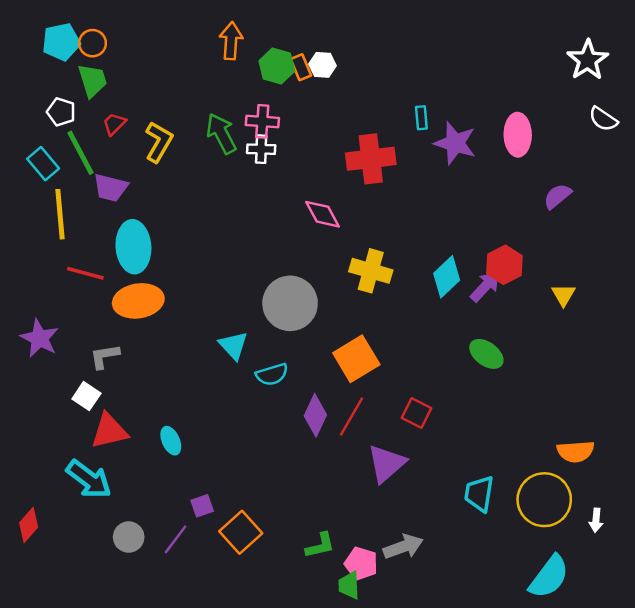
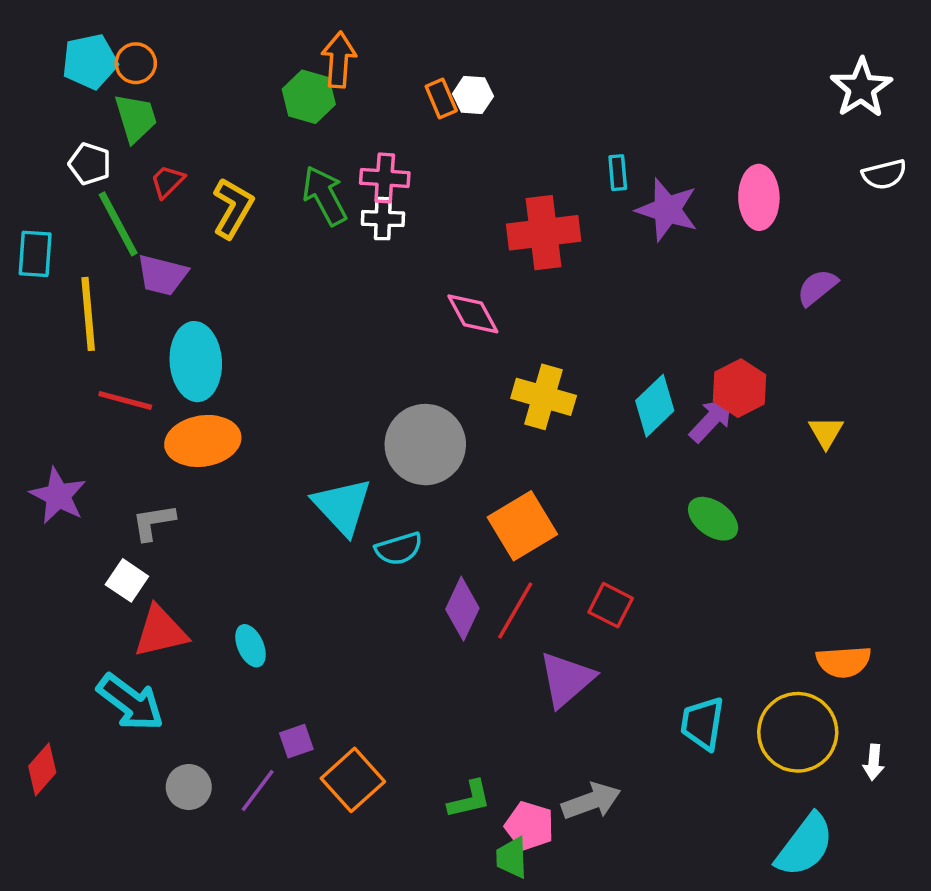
green hexagon: (277, 66) -> (309, 97), moved
white semicircle: (603, 119) -> (884, 174), turned -48
cyan rectangle: (43, 164) -> (35, 254), moved, turned 44
cyan triangle: (233, 345) -> (342, 506), size x1.4

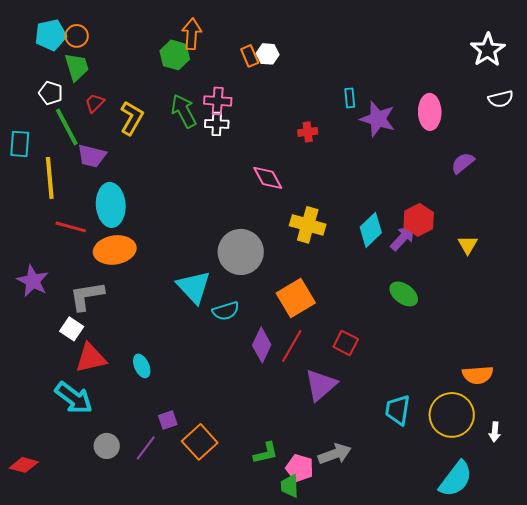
red cross: (544, 233) -> (308, 132), size x0.5
gray L-shape: (153, 522) -> (87, 296), size x1.4
red diamond: (42, 769) -> (24, 465), moved, turned 64

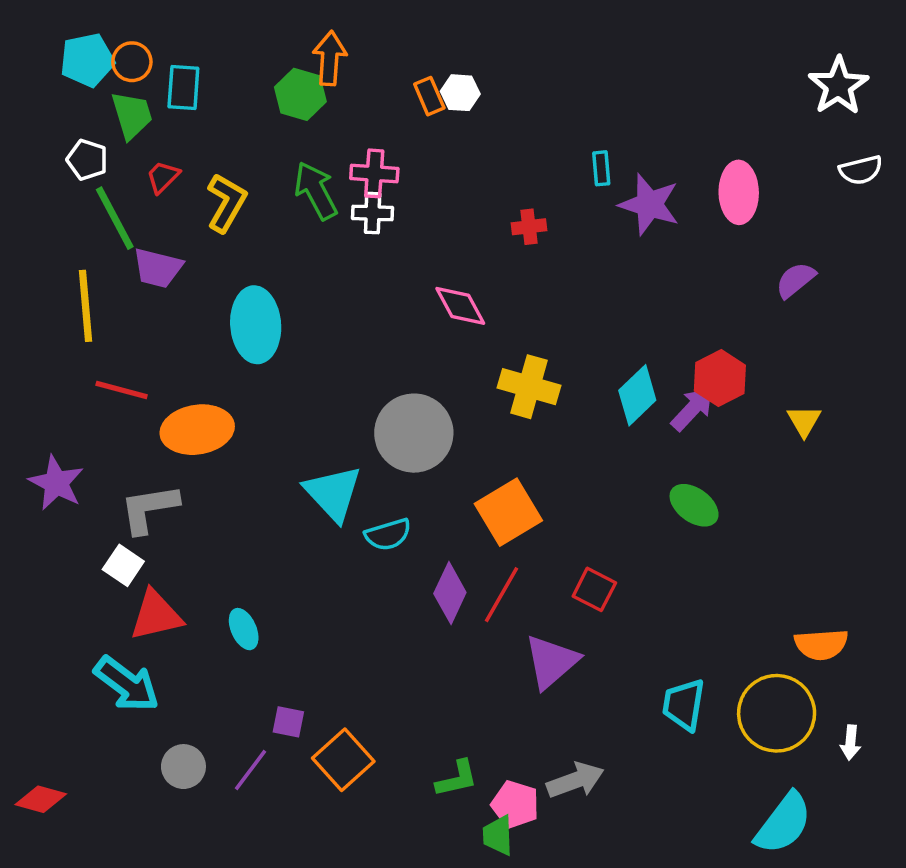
cyan rectangle: (20, 144) -> (183, 88), moved
cyan ellipse: (111, 205) -> (256, 325), moved
purple square: (168, 420) -> (288, 722), turned 30

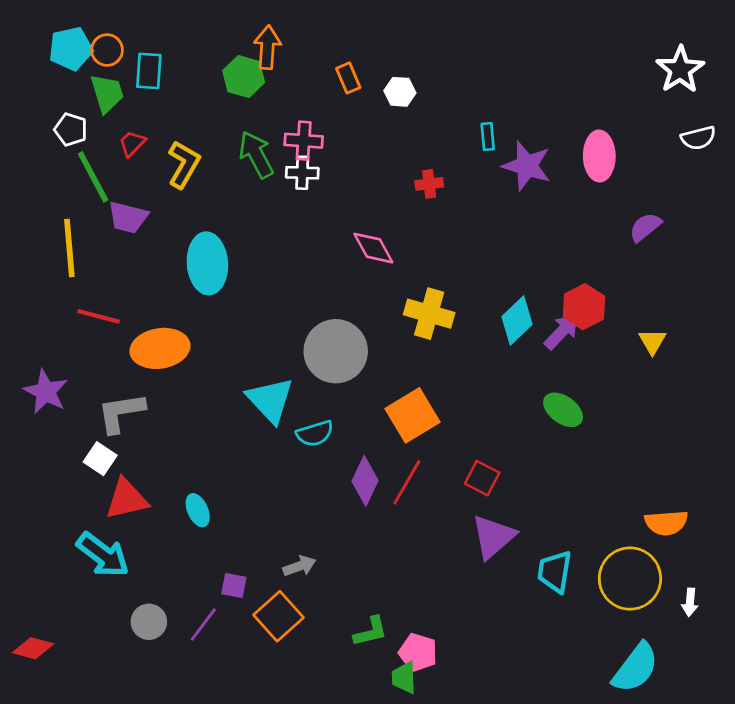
white hexagon: (460, 93) -> (400, 92), moved
purple triangle: (551, 662) -> (493, 537), moved
gray arrow: (575, 780) -> (299, 566), moved, size x0.7

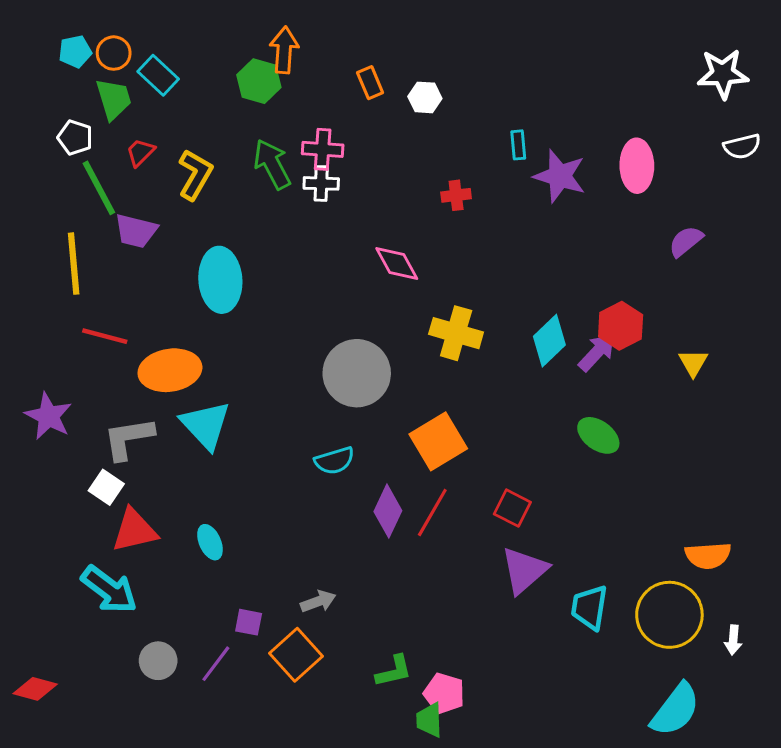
cyan pentagon: (71, 49) -> (75, 52), size x0.7
white star: (680, 70) -> (723, 74), turned 30
cyan rectangle: (149, 71) -> (158, 75), turned -51
cyan triangle: (270, 400) -> (206, 425), moved

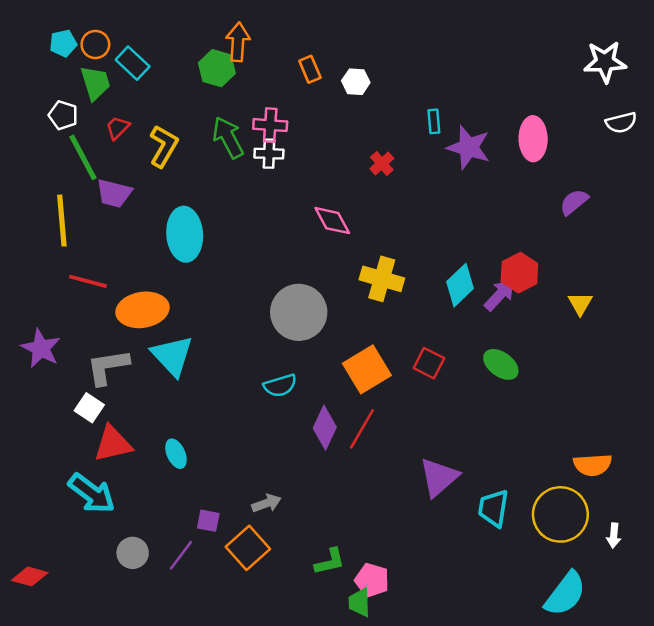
red cross: (456, 195) -> (382, 164), turned -35
red square: (512, 508) -> (429, 363), moved

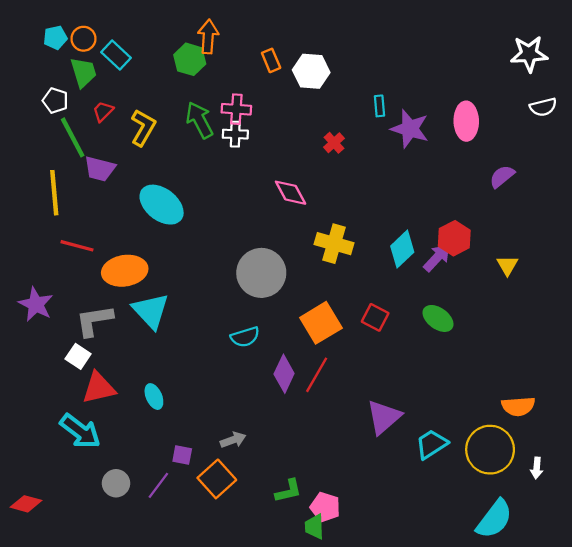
white hexagon: (356, 82) -> (311, 71), size x1.5
cyan ellipse: (185, 234) -> (162, 205), turned -48
cyan trapezoid: (493, 508) -> (432, 444), turned 48

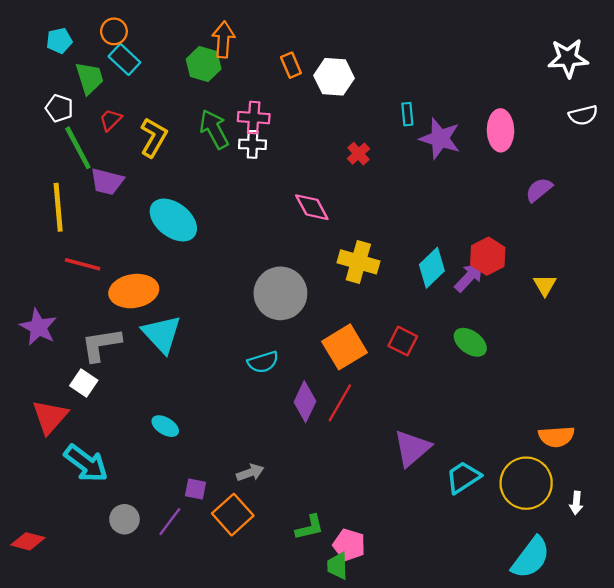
orange circle: (83, 39) -> (114, 31), moved
red triangle: (99, 388) -> (50, 417), moved, turned -36
cyan ellipse: (154, 397) -> (165, 426), turned -35

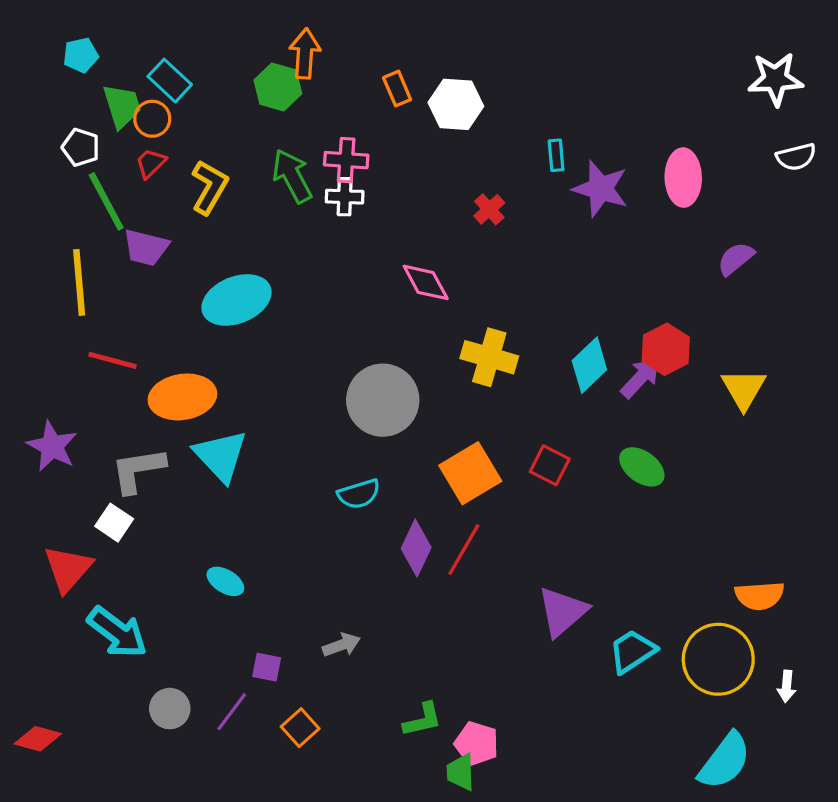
orange circle: (114, 31) -> (152, 119), moved
cyan ellipse: (173, 220) -> (237, 300), turned -60
yellow triangle: (545, 285) -> (744, 389), size x1.4
orange square: (233, 515) -> (300, 728), moved, size x0.7

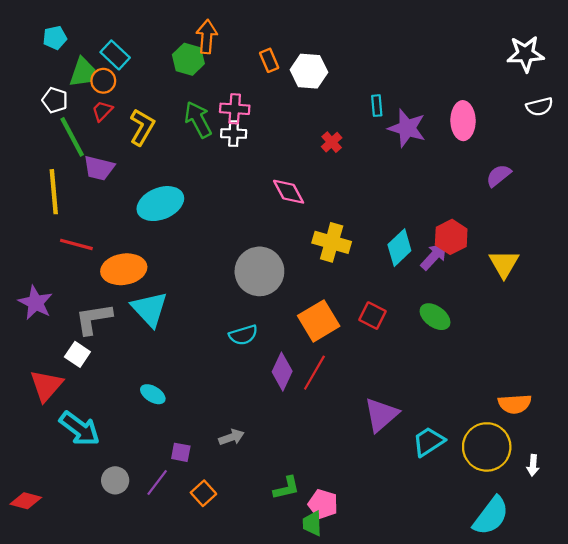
green trapezoid: (122, 106) -> (83, 72), turned 36

